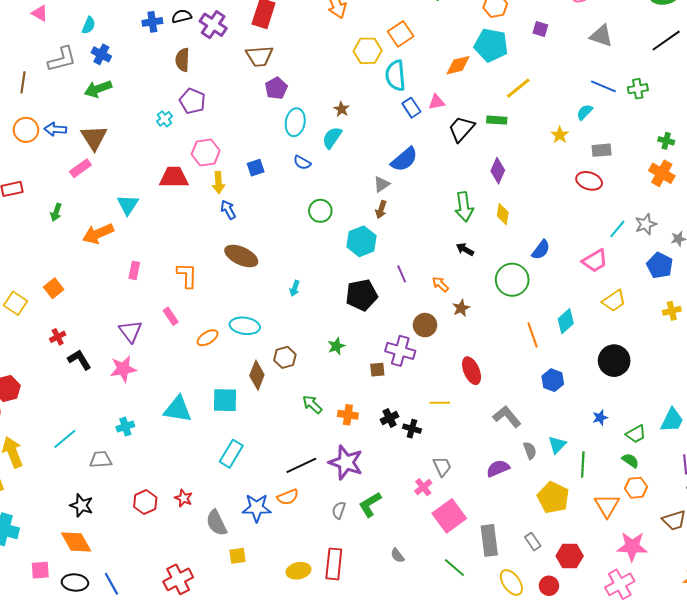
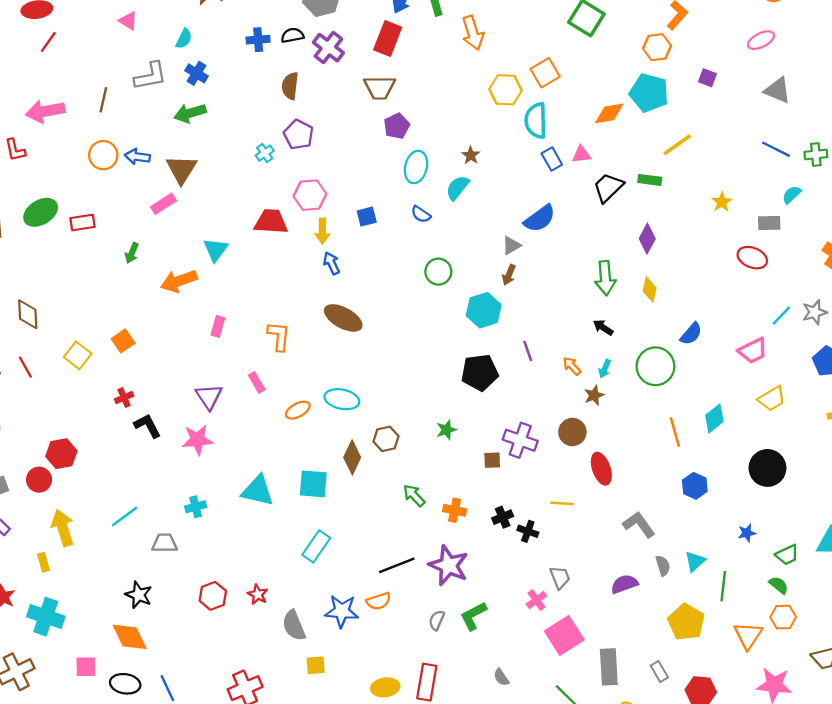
cyan semicircle: (585, 112) -> (792, 195), moved
cyan arrow: (295, 288) -> (605, 369), moved
brown circle: (425, 325) -> (572, 432), moved

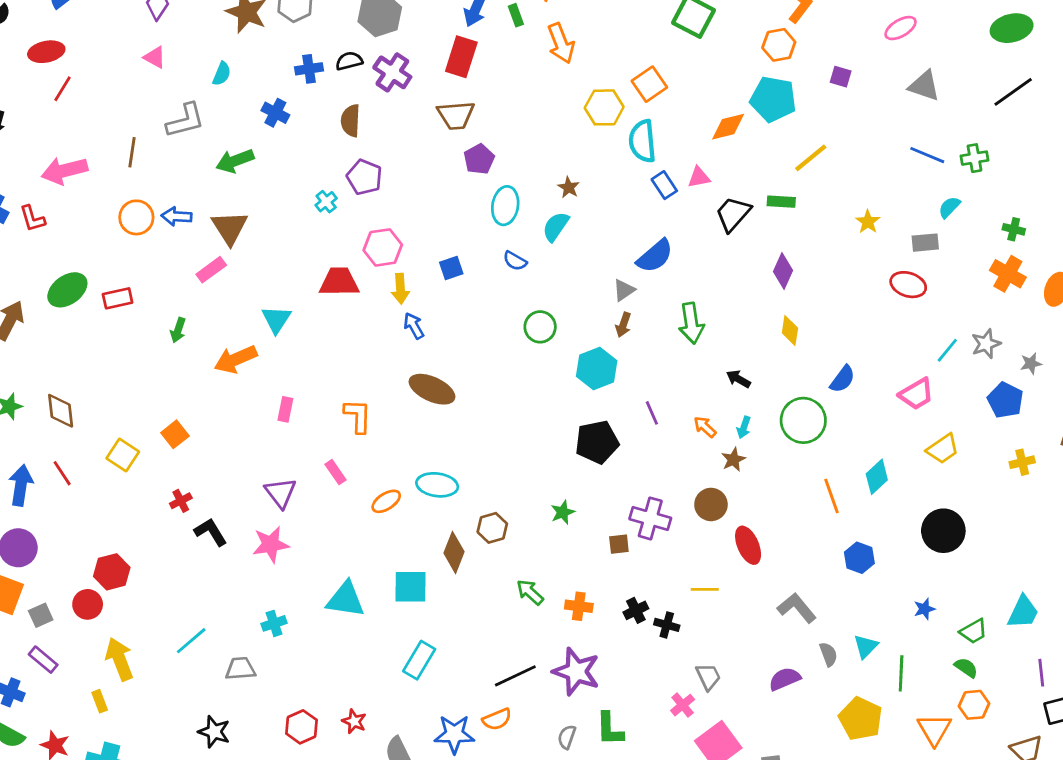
blue cross: (196, 73) -> (275, 113), moved
green arrow: (605, 278) -> (691, 323), moved
green L-shape: (473, 616) -> (610, 729), turned -60

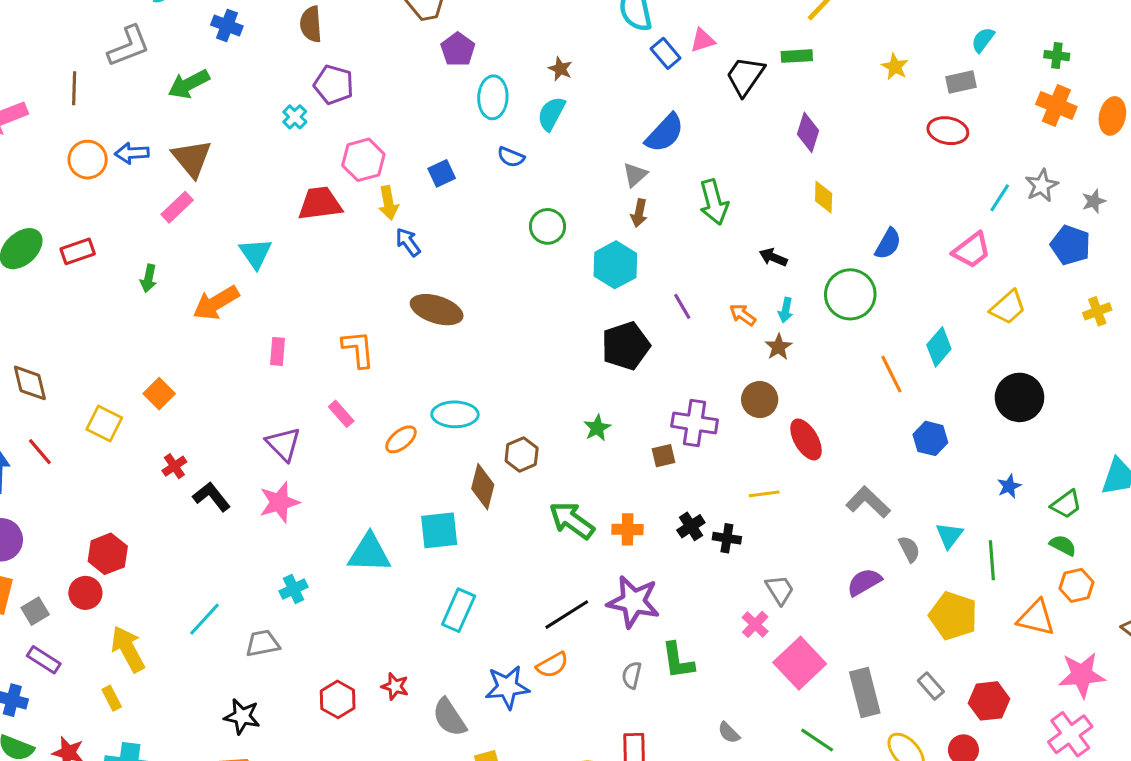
green arrow: (530, 592) -> (572, 520), size x1.4
orange triangle: (934, 729) -> (1036, 618), turned -39

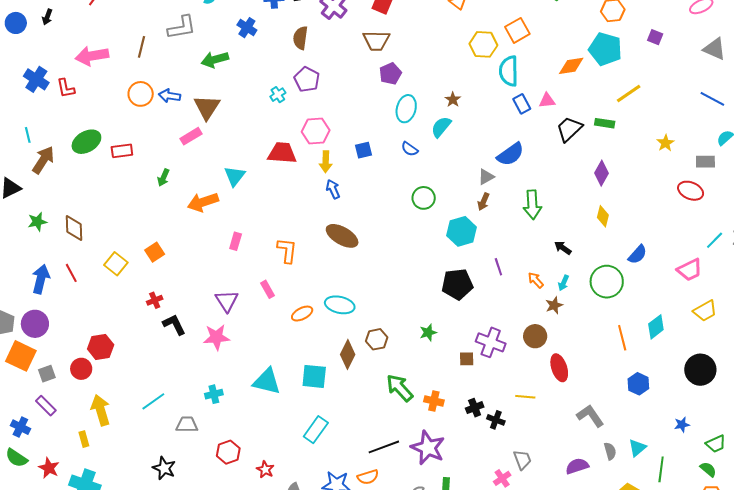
red hexagon: (338, 699) -> (228, 452), moved

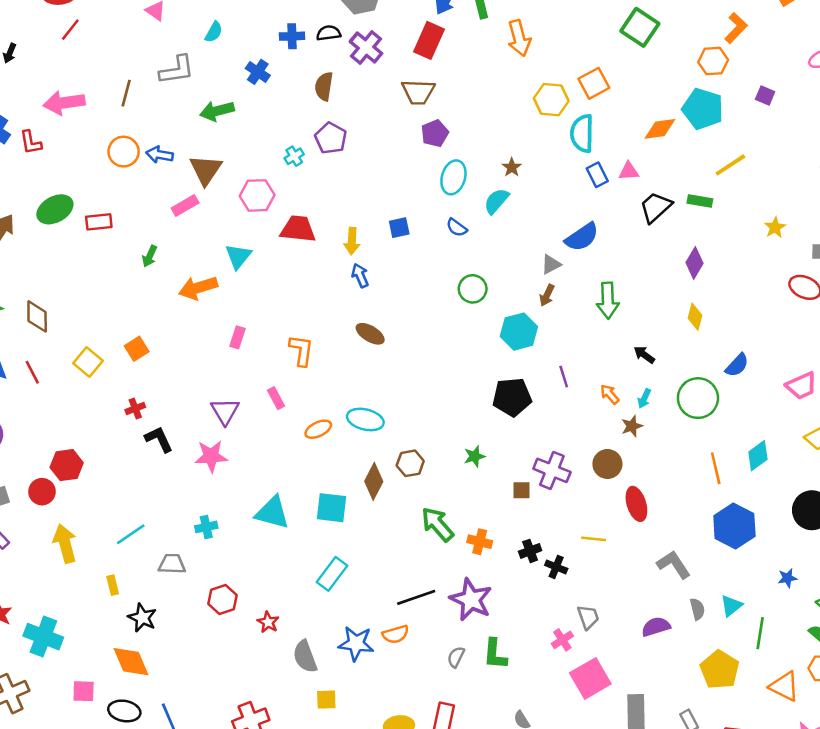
pink hexagon: (316, 131) -> (257, 195), moved
brown ellipse: (342, 236) -> (370, 334), size x0.7
blue hexagon: (638, 384) -> (734, 526), size x1.6
yellow rectangle: (84, 439) -> (113, 585), moved

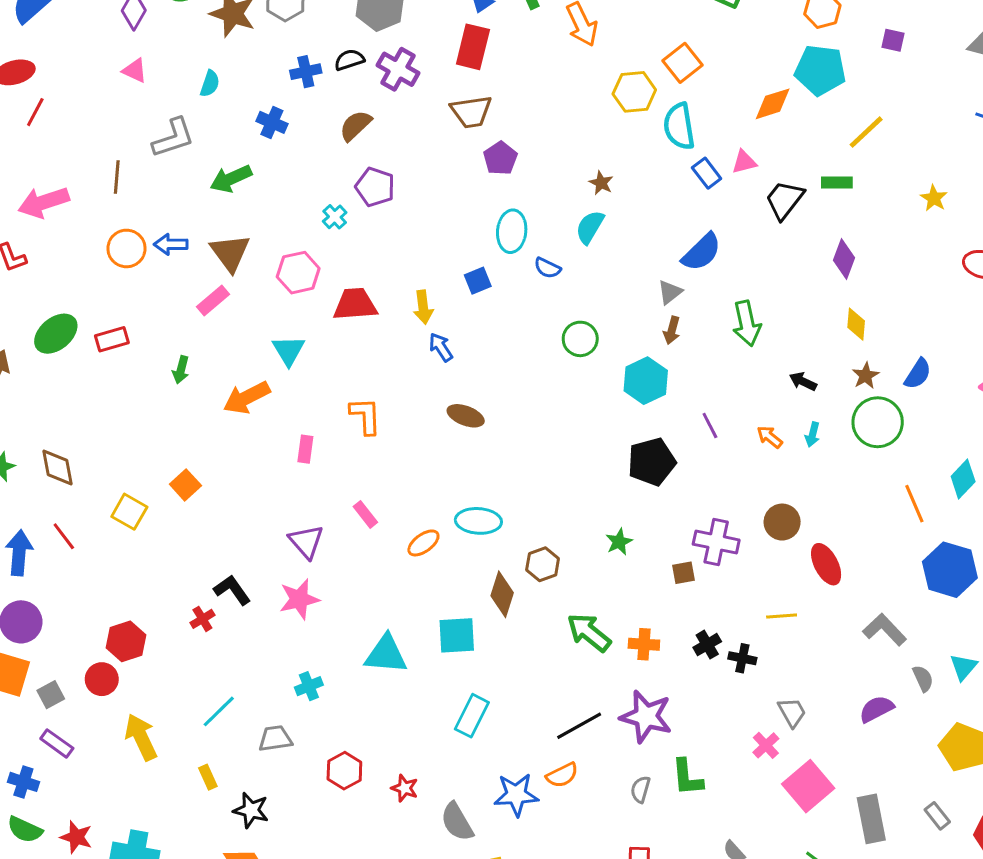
brown semicircle: (324, 86) -> (355, 126), turned 48
cyan ellipse: (453, 177) -> (512, 231), moved
orange L-shape: (301, 350) -> (365, 416), moved
red cross: (135, 409) -> (202, 619), moved
brown star: (632, 426) -> (866, 376), moved

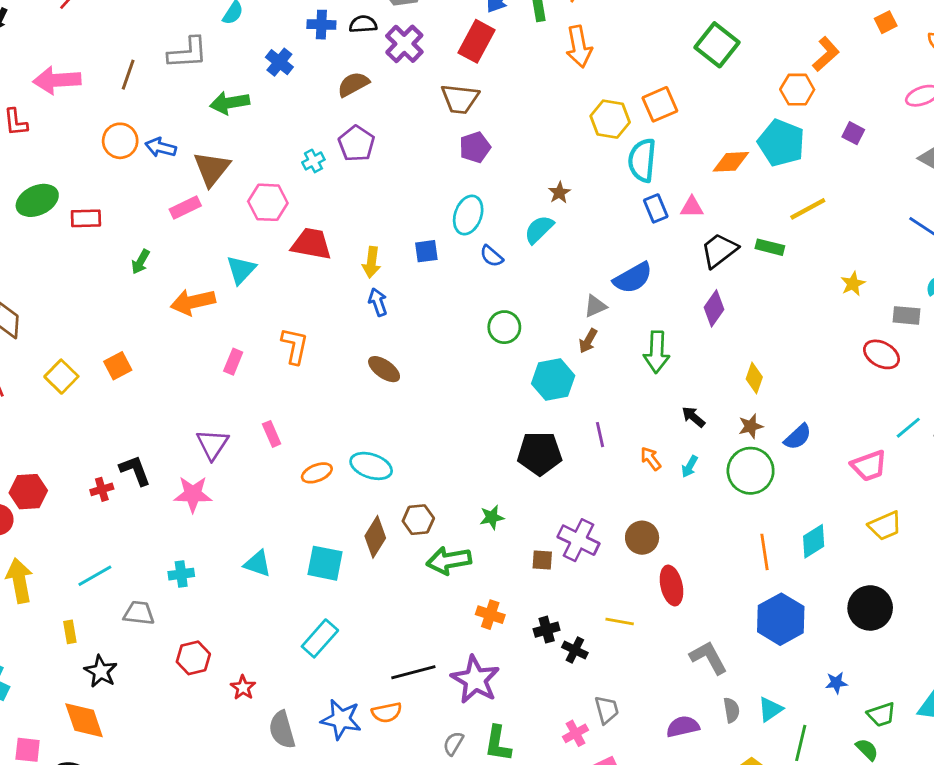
purple diamond: (844, 259) -> (714, 308), moved
green arrow: (589, 632) -> (449, 561), moved, turned -63
cyan triangle: (386, 654) -> (258, 564), size x0.7

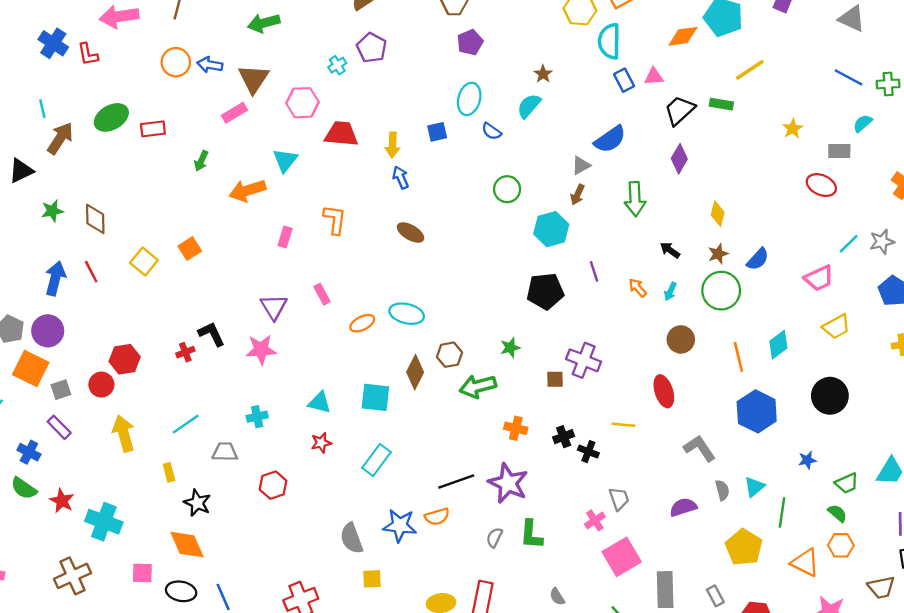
brown circle: (642, 538) -> (681, 339), moved
red star: (243, 687) -> (321, 443), moved, turned 30

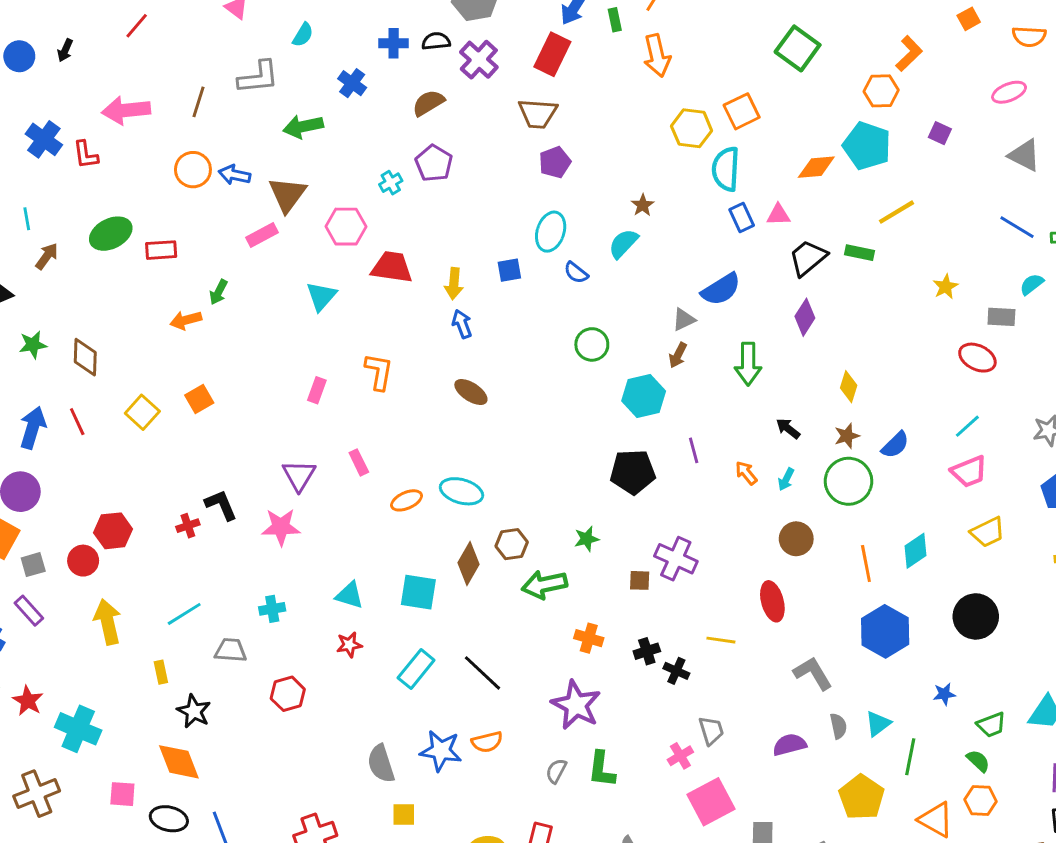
brown arrow: (60, 138) -> (47, 256), size x0.7
orange arrow: (247, 190) -> (186, 320), moved, size x0.7
cyan line: (849, 244) -> (967, 426), moved
black line: (456, 481) -> (483, 673), moved, turned 60

